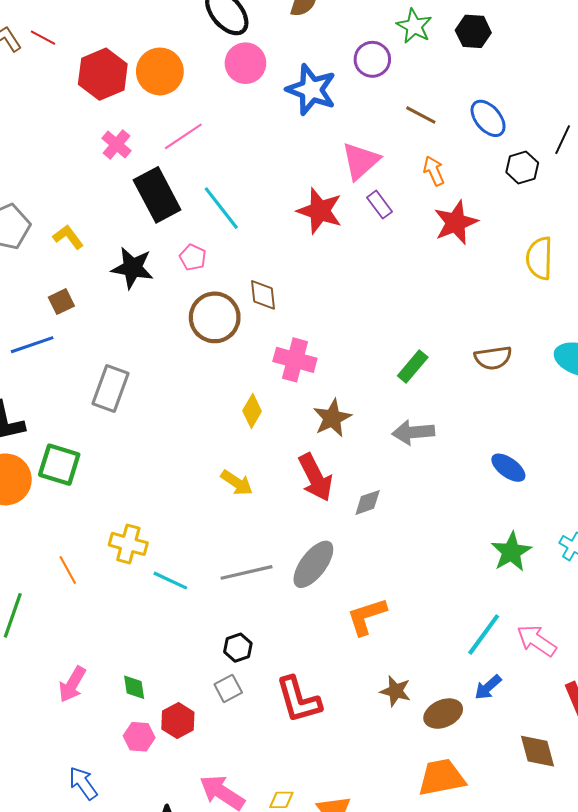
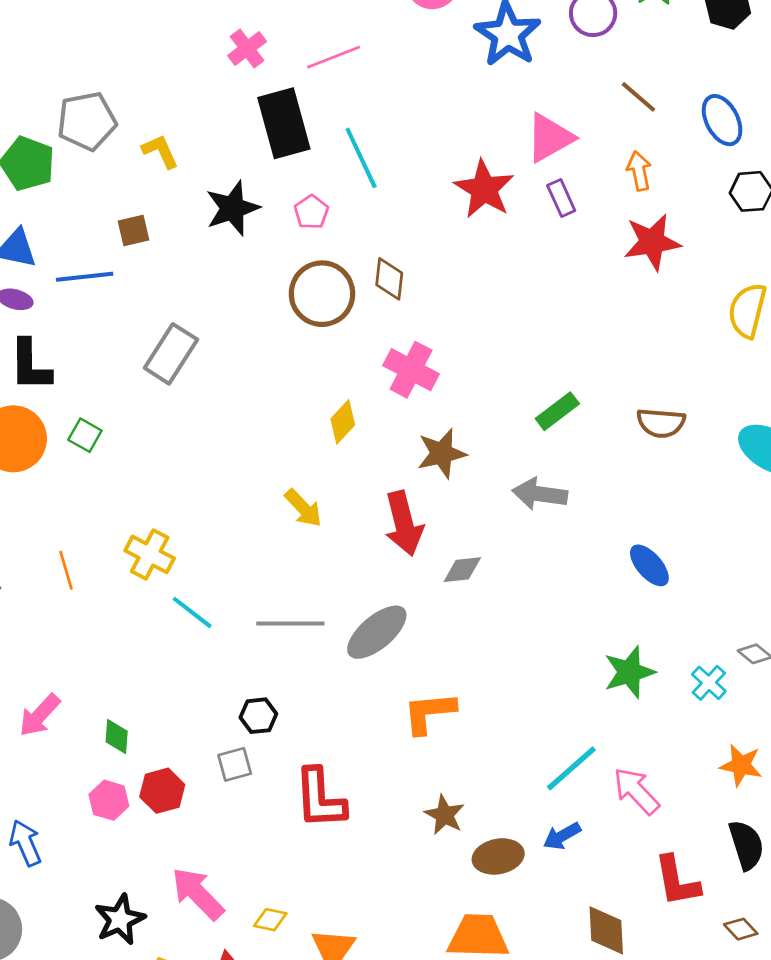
black star: (132, 268) -> (232, 208), turned 30
green square: (59, 465) -> (85, 435), size x0.6

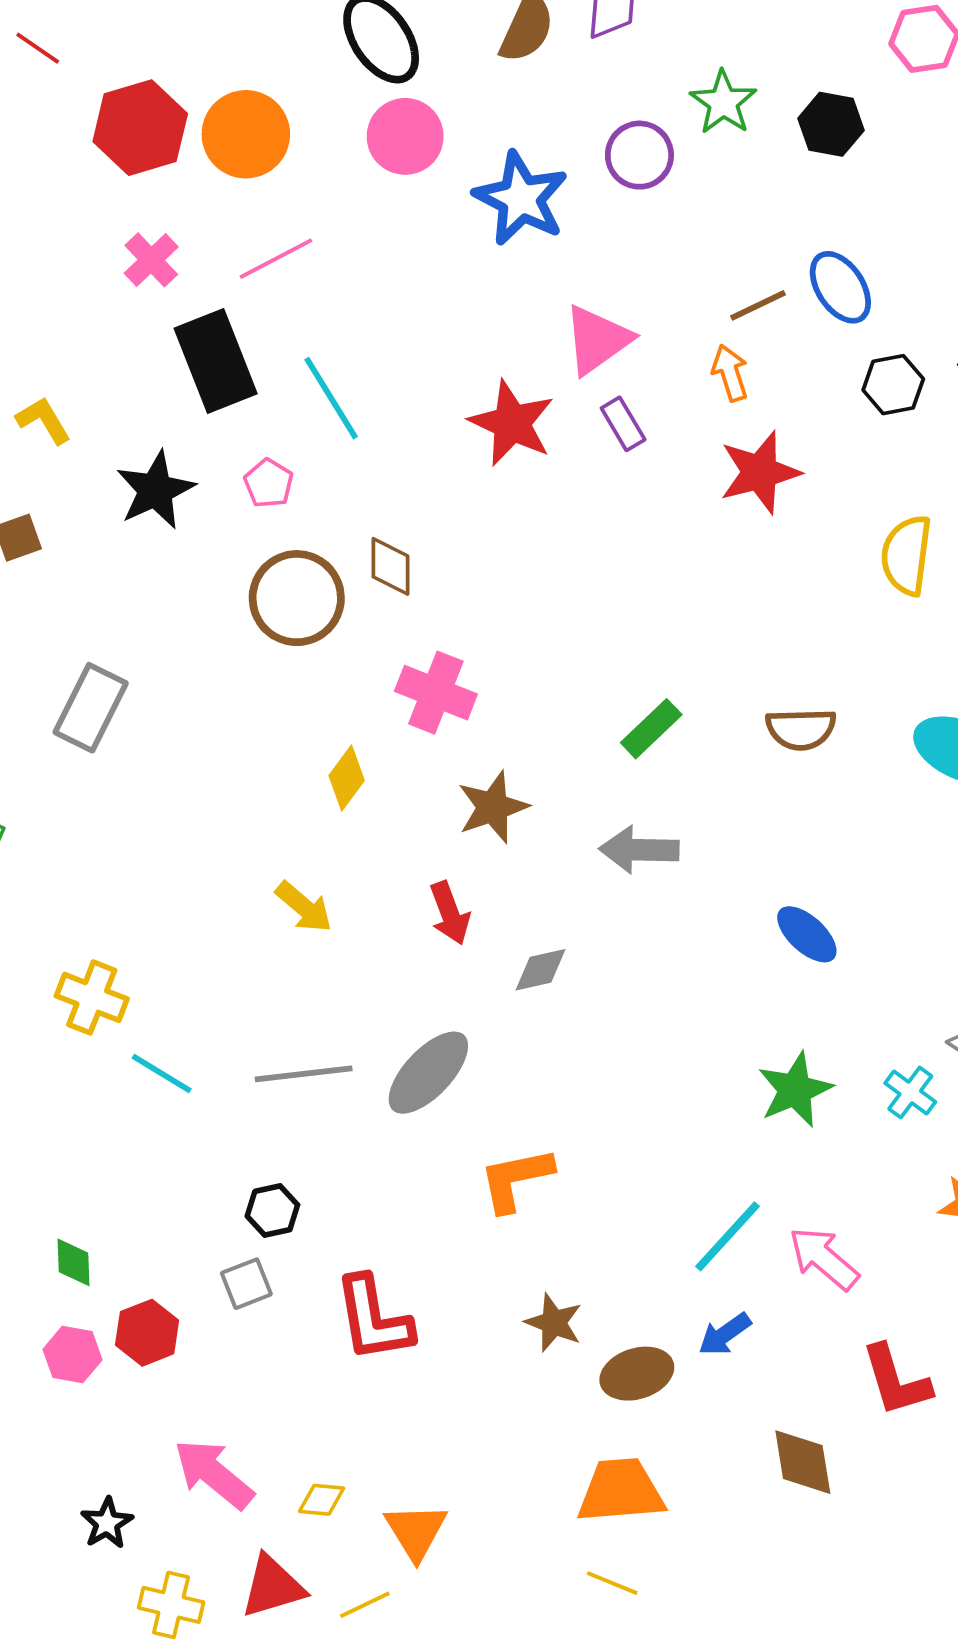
brown line: (638, 97) -> (758, 305), moved, turned -60
red arrow: (404, 523) -> (450, 913), size x0.7
black star: (120, 919) -> (107, 1523), size x0.7

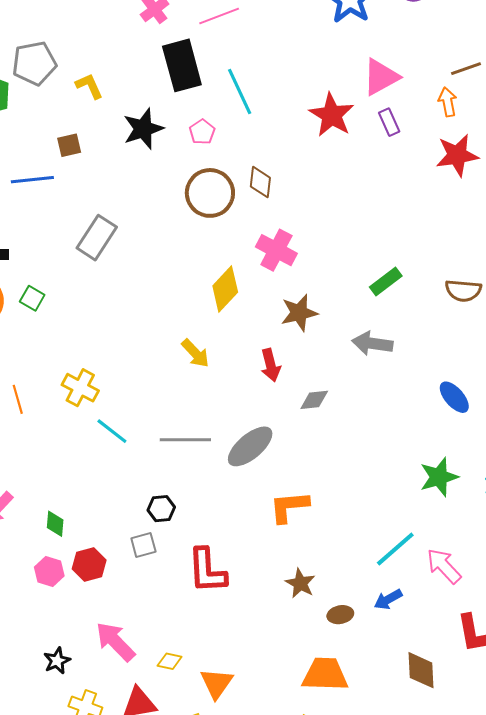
yellow diamond: (347, 778) -> (225, 289), size x1.4
brown ellipse: (637, 1374) -> (340, 615), size x0.7

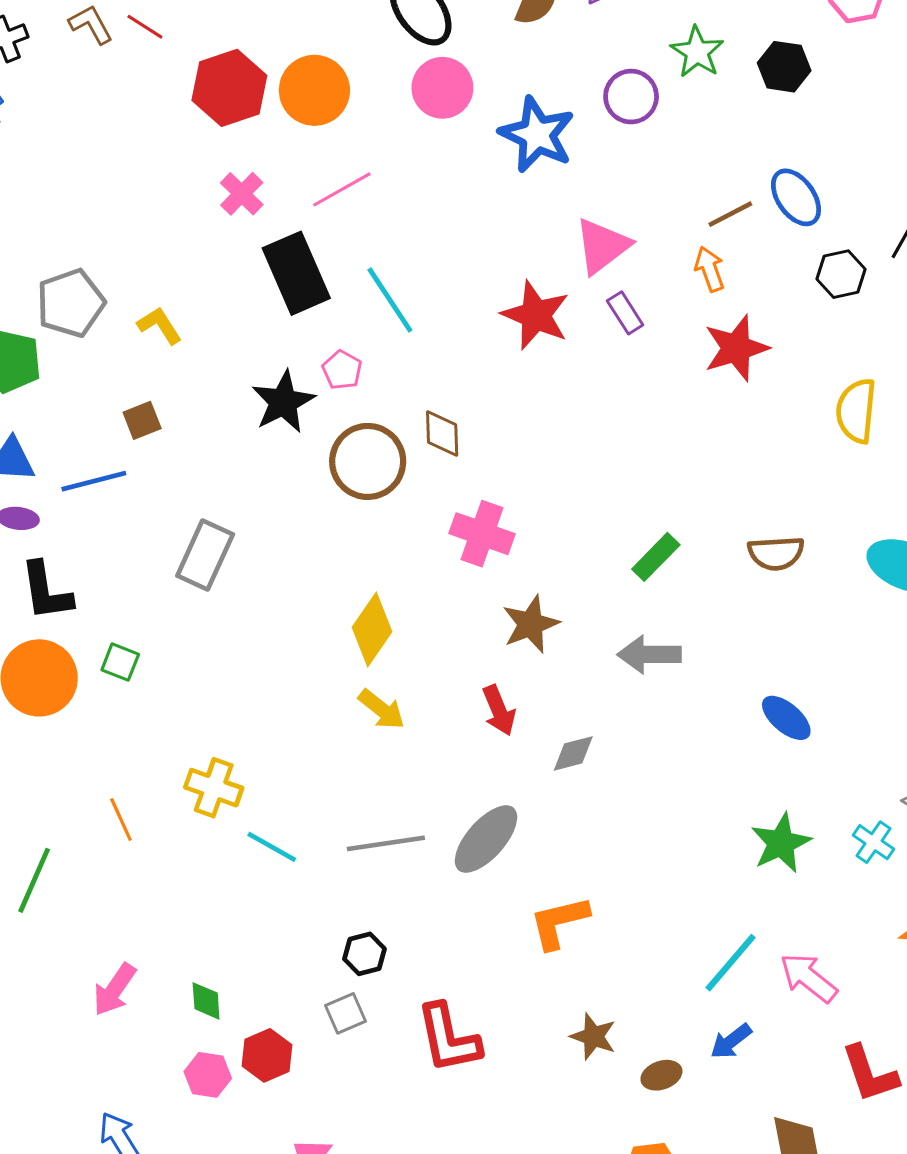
black star: (143, 129) -> (283, 402), moved
yellow diamond: (225, 289) -> (372, 629), moved

